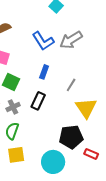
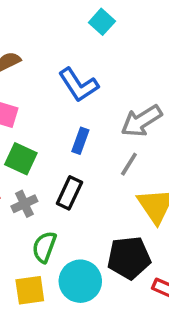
gray arrow: (71, 40) -> (142, 121), moved
green semicircle: (12, 131) -> (44, 247), moved
cyan circle: (53, 162) -> (80, 281), moved

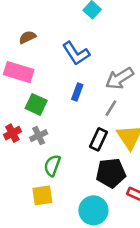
black rectangle: (69, 193) -> (98, 139), moved
cyan circle: (80, 281) -> (93, 210), moved

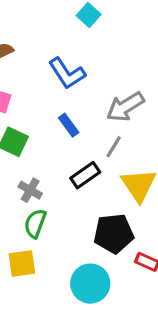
blue rectangle: (77, 92) -> (69, 125), turned -56
gray cross: (39, 136) -> (30, 190), moved, turned -35
black rectangle: (98, 139) -> (85, 175), moved, turned 30

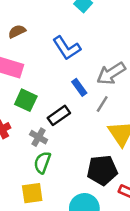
blue rectangle: (69, 125) -> (79, 87), moved
black rectangle: (85, 175) -> (59, 115), moved

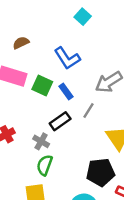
blue rectangle: (79, 87) -> (66, 91), moved
green square: (26, 100) -> (42, 86), moved
gray line: (102, 104) -> (89, 110), moved

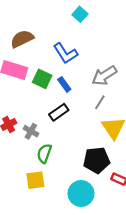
brown semicircle: (21, 43) -> (22, 39), size x1.5
gray line: (89, 110) -> (100, 102), moved
gray cross: (41, 141) -> (31, 131), moved

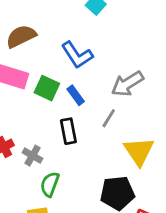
gray line: (100, 102) -> (109, 118), moved
black rectangle: (59, 112) -> (68, 131), turned -66

